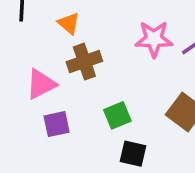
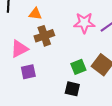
orange triangle: (69, 23) -> (35, 14), turned -32
green square: (117, 115) -> (78, 67), moved

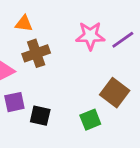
green square: (78, 67) -> (90, 120), moved
black square: (72, 89) -> (40, 116), moved

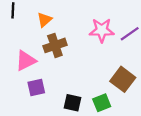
orange triangle: (24, 24) -> (44, 20), turned -49
black square: (40, 116) -> (72, 103), moved

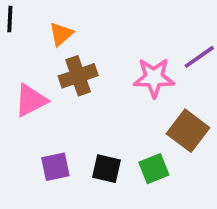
pink star: (102, 30) -> (154, 78), moved
purple square: (36, 88) -> (55, 167), moved

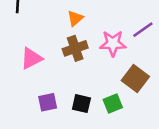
orange triangle: (61, 34) -> (75, 18), moved
brown cross: (78, 76) -> (75, 48), moved

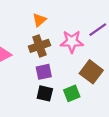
purple square: (48, 102) -> (44, 72), moved

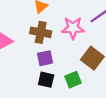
brown cross: (39, 46) -> (41, 32), turned 30

